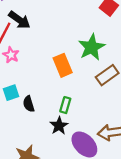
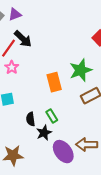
black semicircle: (29, 104) -> (31, 119), moved
green rectangle: (65, 105) -> (52, 116), turned -56

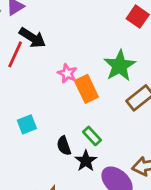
pink star: (12, 67) -> (67, 73), moved

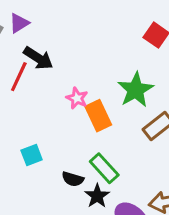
green rectangle: (92, 136) -> (104, 168), size x1.4
black semicircle: (64, 146) -> (73, 179), turned -54

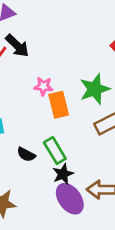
pink star: (77, 98) -> (43, 86), turned -30
black star: (97, 196) -> (63, 174), moved

